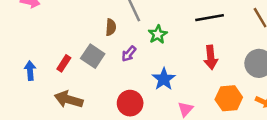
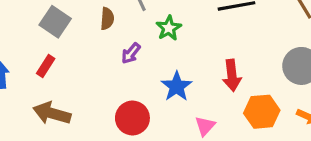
gray square: (93, 56) -> (55, 22), moved
red arrow: (211, 57) -> (232, 75), moved

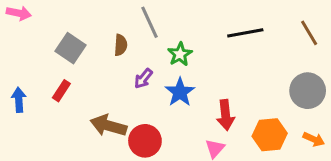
red arrow: (232, 75) -> (226, 115), moved
blue star: (177, 86) -> (180, 92), moved
brown arrow: (52, 113) -> (108, 126), moved

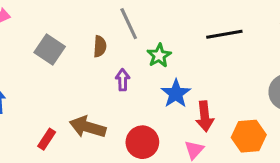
purple arrow: (143, 78) -> (123, 80), turned 140
red rectangle: (61, 91) -> (47, 139), moved
blue star: (180, 92) -> (176, 94), moved
red circle: (145, 141) -> (142, 142), moved

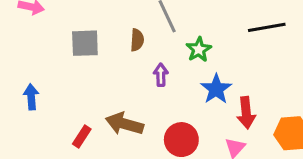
gray square: (50, 49) -> (85, 43), turned -36

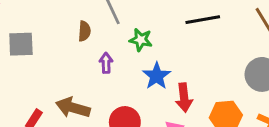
gray square: (85, 43) -> (21, 44), moved
green star: (199, 50) -> (141, 40), turned -30

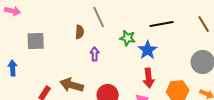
green star: (141, 40) -> (128, 38), moved
blue star: (157, 76) -> (148, 50), moved

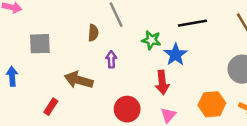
red arrow: (149, 78) -> (162, 82), moved
brown arrow: (72, 85) -> (79, 80), moved

